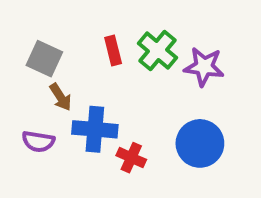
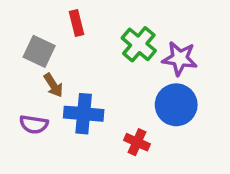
red rectangle: (113, 51) -> (77, 23), moved
blue circle: (200, 143) -> (176, 105), moved
red cross: (131, 158) -> (137, 142), moved

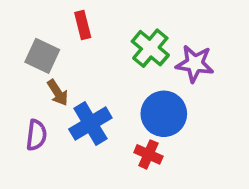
blue circle: (176, 105) -> (164, 114), moved
blue cross: (84, 114) -> (90, 123), turned -36
purple semicircle: (34, 124) -> (36, 135), turned -92

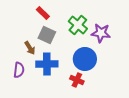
red rectangle: (83, 25) -> (43, 13), turned -32
gray square: (42, 56) -> (47, 35), moved
blue cross: (90, 123) -> (47, 64), turned 30

